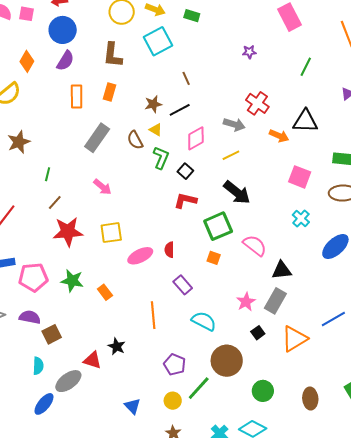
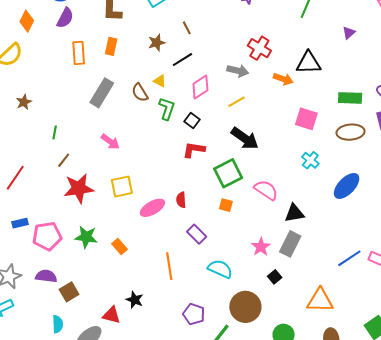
brown star: (153, 104) -> (157, 43), moved
brown star: (19, 142) -> (24, 102), size x0.7
orange triangle: (294, 339) -> (320, 300), moved, turned 36

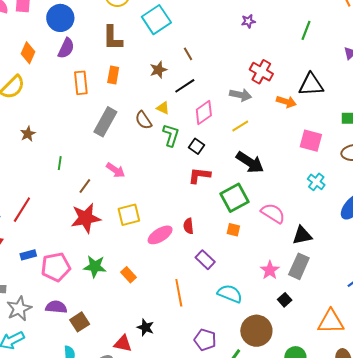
brown line: (64, 160) -> (85, 186), moved

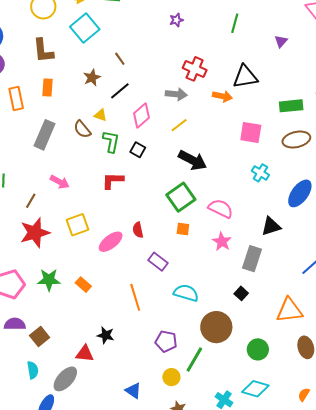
red L-shape: (199, 175) -> (113, 180), moved
black triangle: (302, 235) -> (271, 226), moved
pink star: (270, 270) -> (222, 242), moved

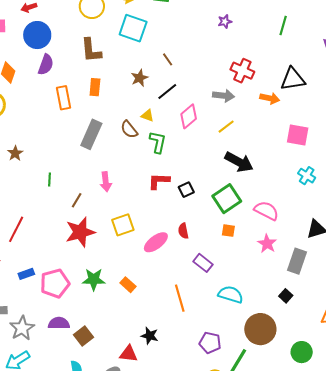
cyan square: (85, 28) -> (133, 28), turned -32
black square: (138, 150) -> (186, 190), moved, turned 35
pink arrow: (60, 182) -> (106, 182), turned 54

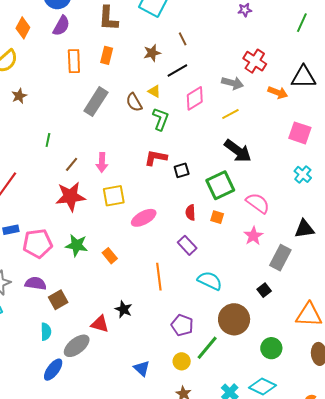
brown star: (15, 153) -> (19, 96), moved
pink arrow: (106, 182) -> (102, 162), moved
red semicircle: (183, 231) -> (190, 212), moved

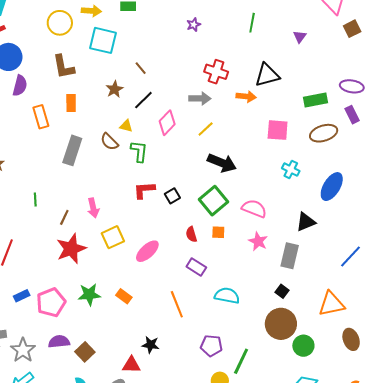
brown circle: (234, 319) -> (281, 324), moved

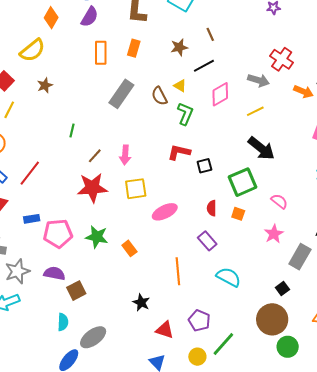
pink semicircle: (254, 209) -> (279, 201), size x0.7
red triangle: (131, 365) -> (165, 330), moved

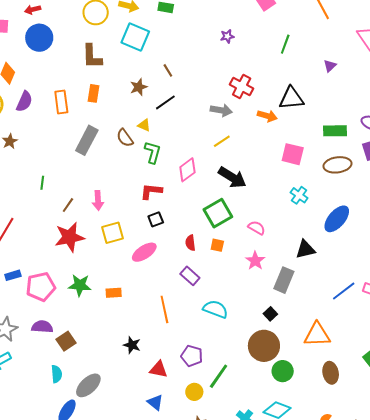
purple semicircle: (90, 17) -> (24, 101), moved
pink diamond: (220, 94) -> (187, 170), moved
black square: (204, 166) -> (156, 219), moved
orange rectangle: (129, 248) -> (114, 293), turned -49

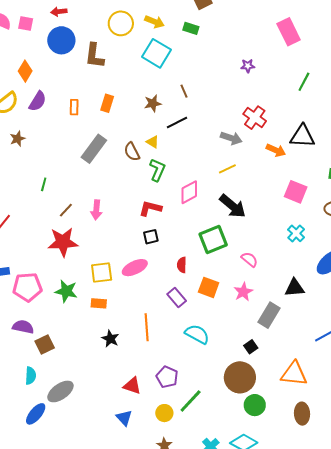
brown L-shape: (92, 56) -> (94, 56), moved
orange rectangle: (61, 102) -> (74, 107), size x0.7
yellow square: (113, 233) -> (102, 272), moved
orange square: (217, 245) -> (209, 287), moved, size x1.5
black star: (132, 345) -> (110, 339), moved

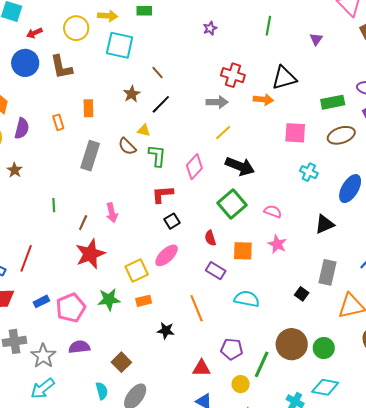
red arrow: (59, 12) -> (34, 33), moved
gray rectangle: (269, 315) -> (327, 272), moved
brown square: (45, 344) -> (121, 362), moved
brown circle: (240, 377) -> (292, 344), moved

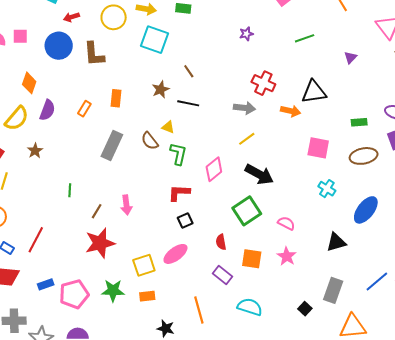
green line: (268, 26) -> (305, 38), turned 54
green rectangle: (333, 102) -> (359, 122), size x0.7
black line: (161, 104) -> (188, 103), turned 50
orange rectangle: (58, 122) -> (84, 109), turned 42

